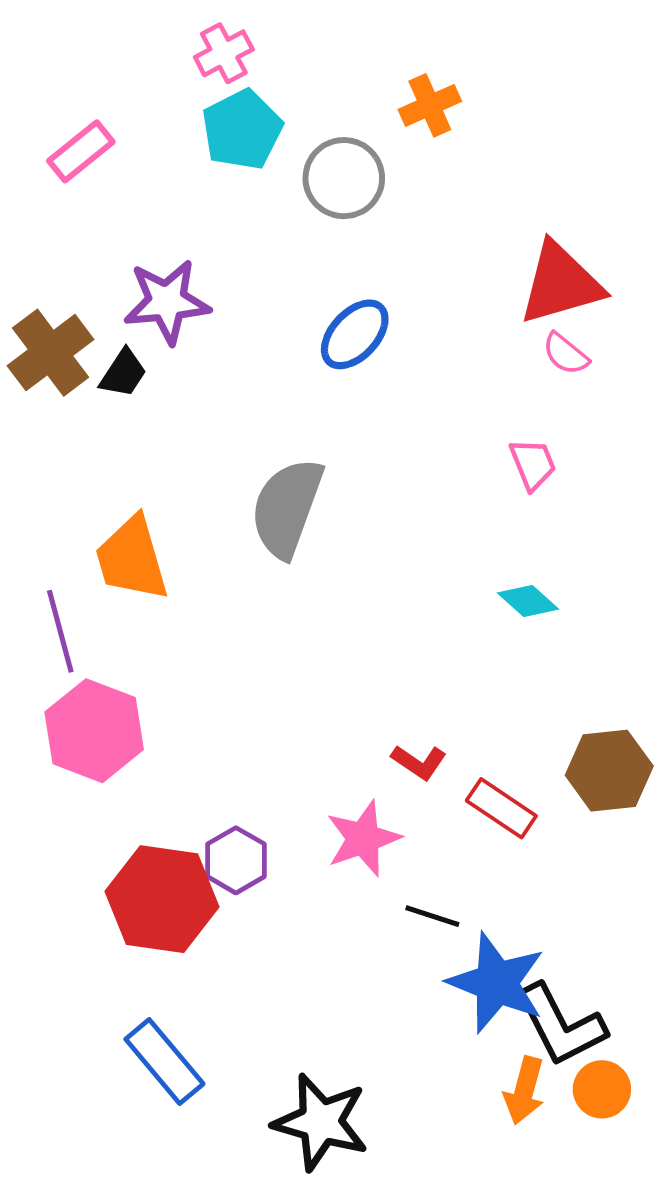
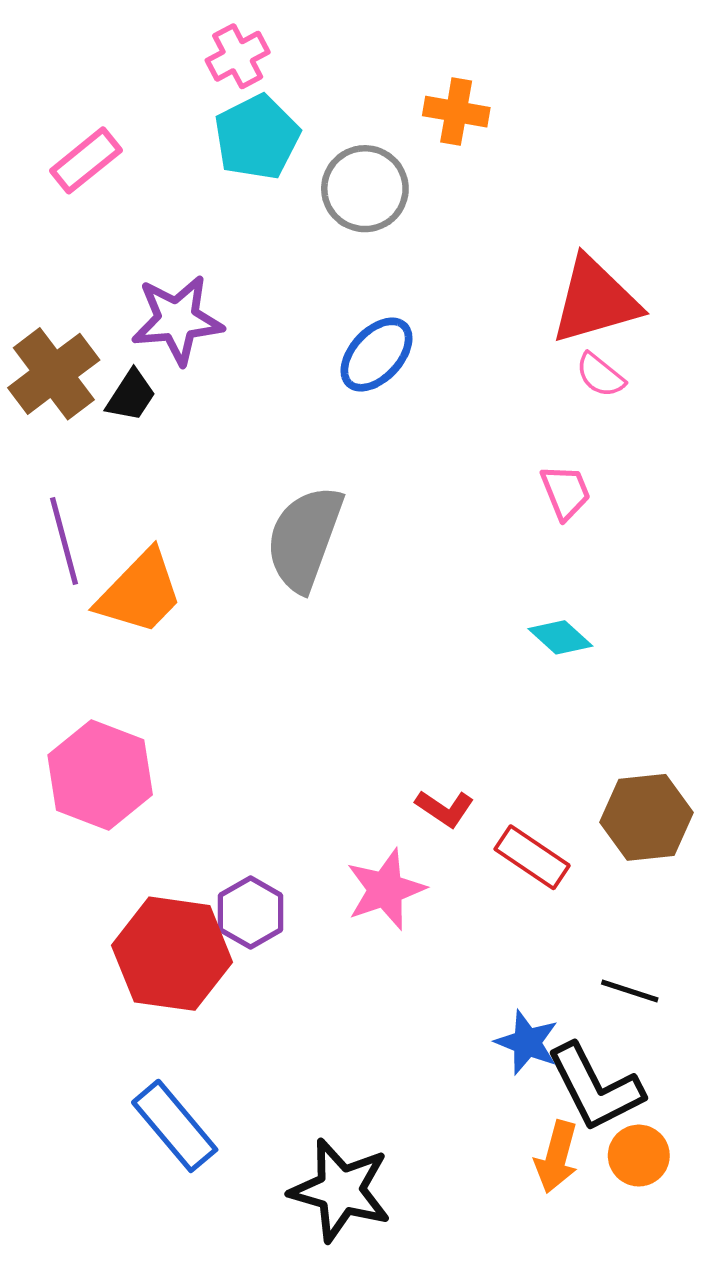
orange cross: (430, 105) -> (456, 112), turned 34
orange trapezoid: (132, 559) -> (140, 592), turned -120
purple line: (60, 631) -> (64, 541), moved
black line: (432, 916) -> (630, 991), moved
blue star: (496, 983) -> (527, 1042), size x0.6

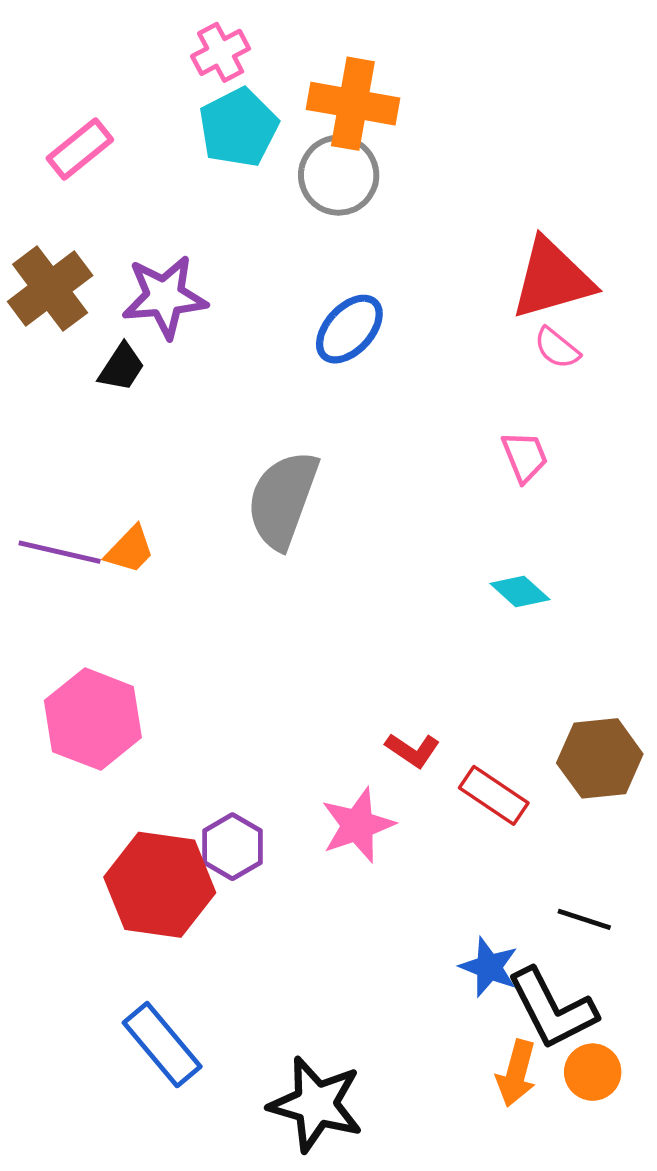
orange cross: (456, 112) -> (353, 104), moved, size x1.5
brown cross: (54, 374) -> (50, 289), moved
purple line: (64, 541) -> (60, 552), moved, turned -62
orange trapezoid: (140, 592) -> (130, 550), size x0.6

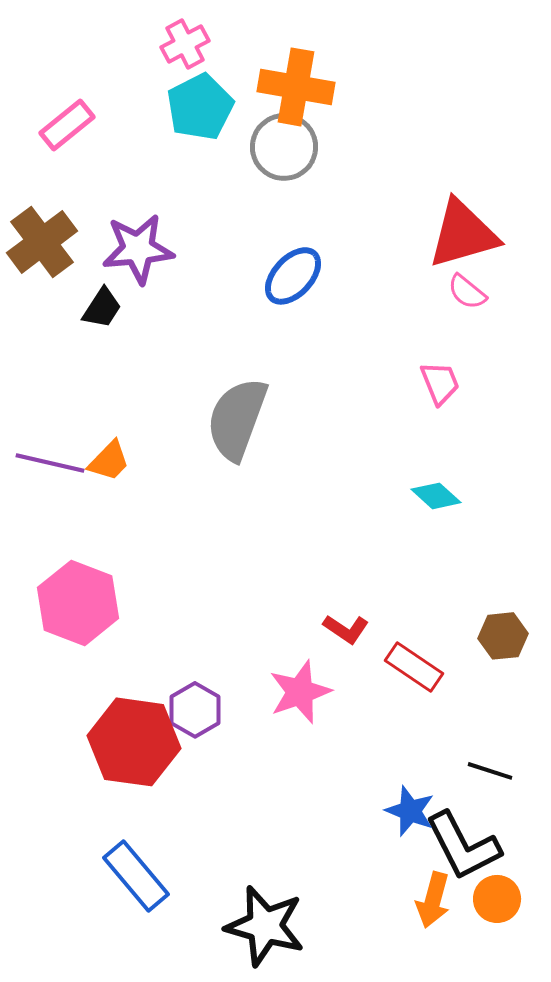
brown hexagon: (600, 758) -> (503, 636), size x0.7

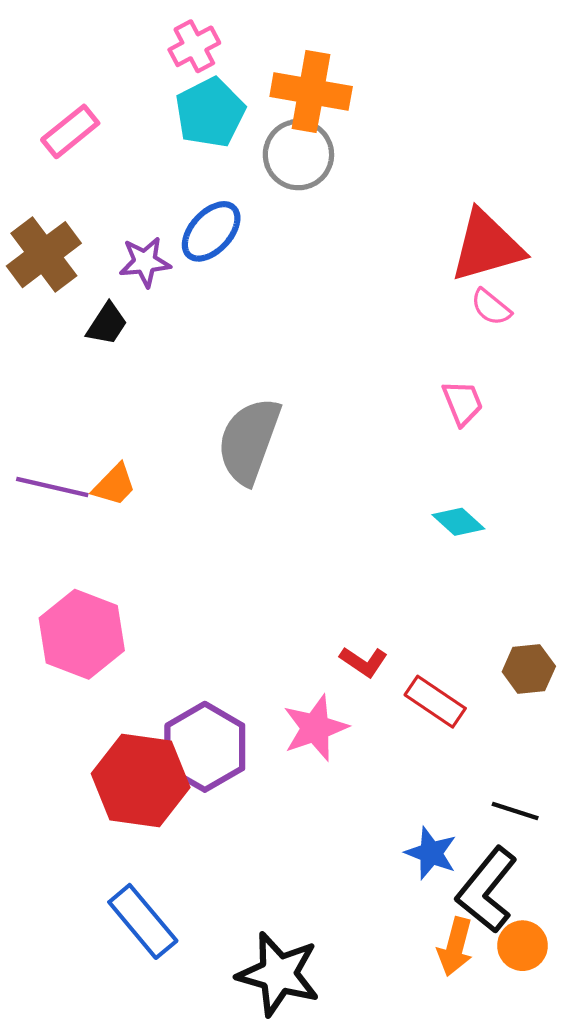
purple star: (138, 249) -> (145, 262), size x0.7
blue ellipse: (293, 276) -> (211, 231), moved
purple hexagon: (195, 710) -> (205, 747), size x1.5
black L-shape: (463, 846) -> (487, 890), turned 66

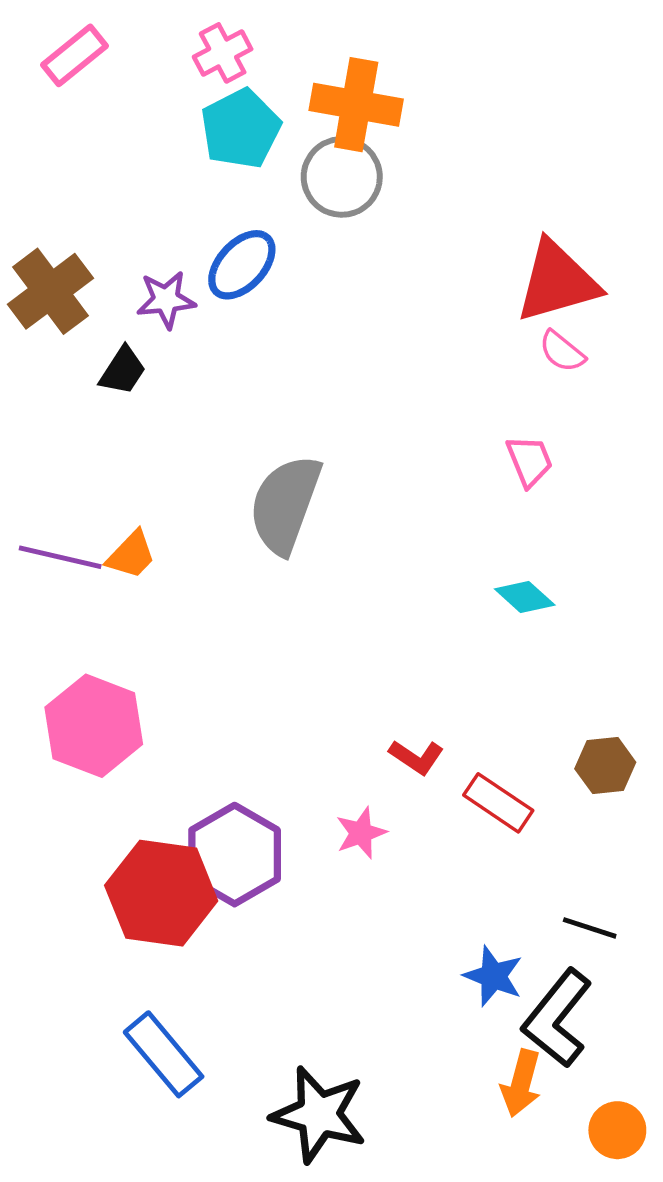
pink rectangle: (70, 131) -> (75, 55), moved
pink star: (315, 728) -> (361, 833), size x0.7
orange circle: (522, 946) -> (617, 1130), moved

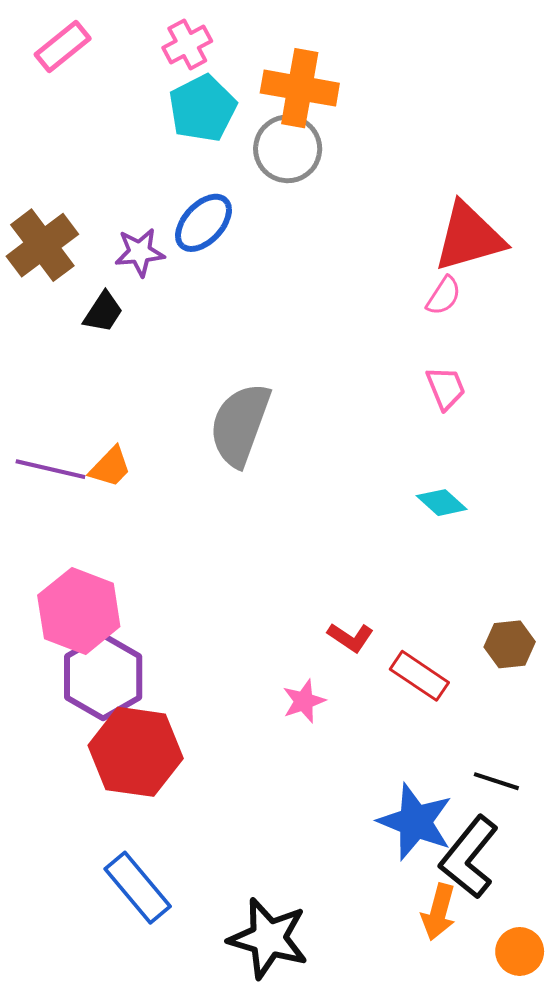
pink semicircle: (562, 351) -> (444, 296), moved, turned -96
purple hexagon: (235, 855) -> (103, 677), moved
blue star: (493, 976) -> (415, 822), size x1.5

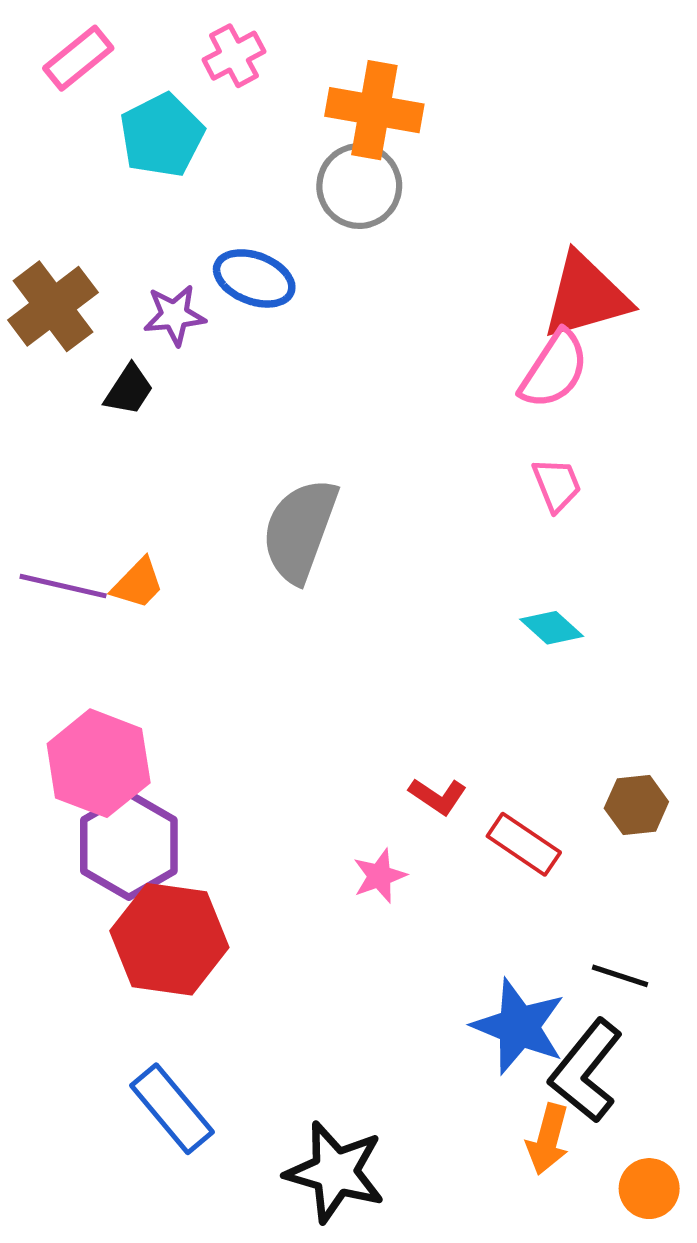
cyan pentagon: (202, 108) -> (162, 135), moved
blue ellipse: (204, 223) -> (254, 278), turned 68
pink semicircle: (444, 296) -> (554, 370), size x1.6

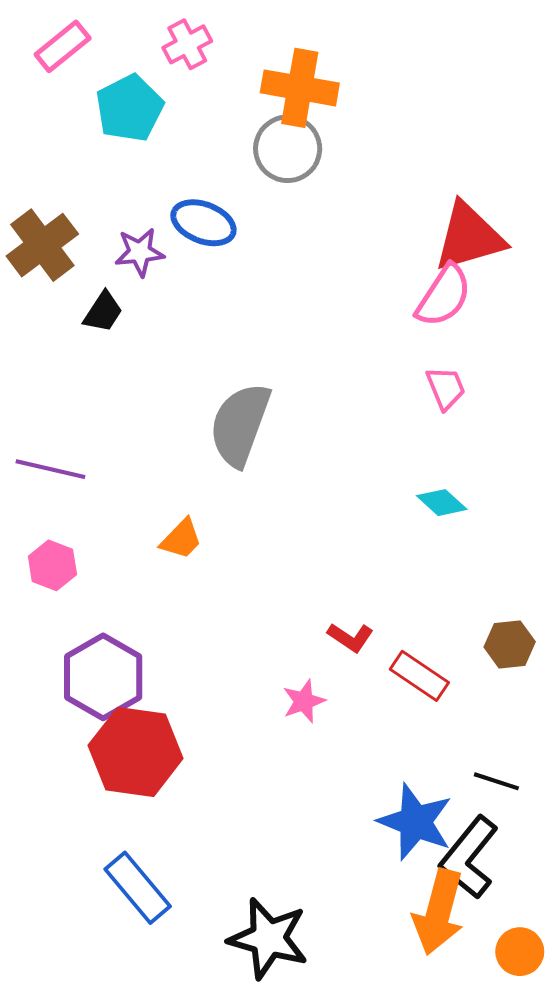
orange trapezoid: (138, 583) -> (181, 539), moved
pink hexagon: (99, 763) -> (52, 565), moved, size x0.6
orange arrow: (548, 1139) -> (439, 912), size x1.5

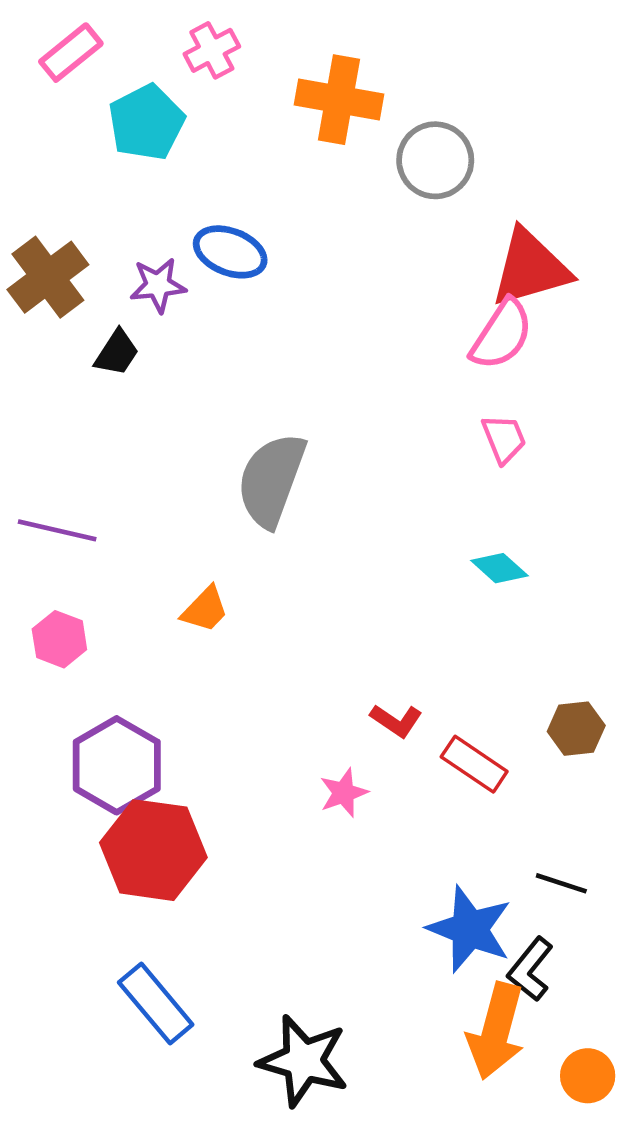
gray circle: (288, 149) -> (435, 160), moved
black L-shape: (469, 857) -> (530, 969), size x0.7

